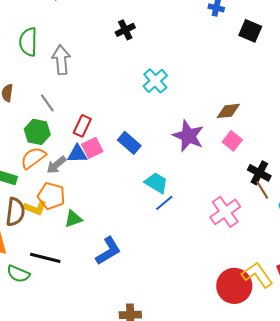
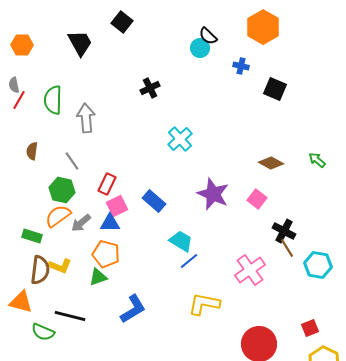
brown diamond: (228, 111) -> (271, 163), moved, turned 35
blue triangle: (77, 154) -> (110, 223), moved
orange pentagon: (51, 196) -> (106, 254), moved
yellow L-shape: (257, 275) -> (204, 304), moved, turned -44

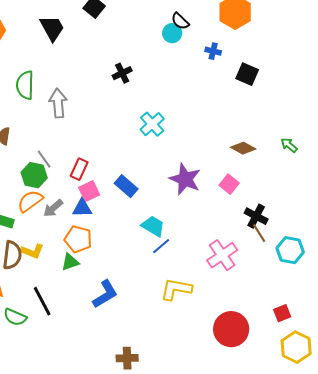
gray line: (72, 161) -> (44, 159), moved
black line: (70, 316) -> (42, 301), turned 48

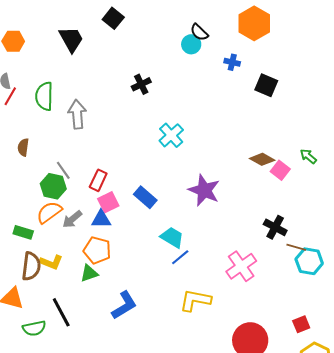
pink square: (229, 184) -> (280, 170), moved
brown line: (259, 233) -> (296, 247), moved, turned -42
green semicircle: (15, 317) -> (34, 328), turned -35

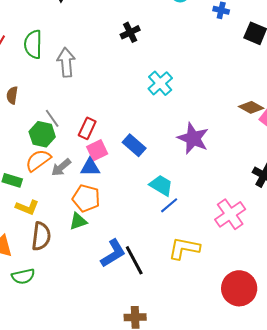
yellow L-shape: (51, 262) -> (27, 207), moved
brown semicircle: (31, 266) -> (41, 236), moved
black line: (61, 312) -> (134, 260), moved

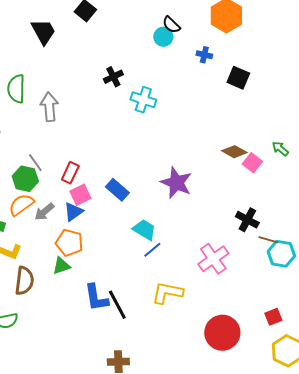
cyan cross: (160, 83) -> (143, 100), moved, turned -30
blue triangle: (90, 167) -> (73, 212), turned -35
blue L-shape: (113, 253) -> (96, 298), turned 112

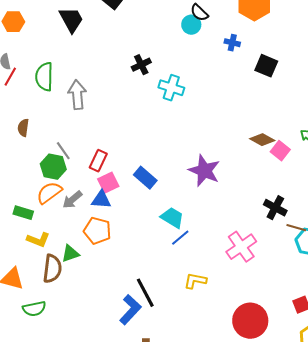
blue triangle: (73, 212) -> (101, 200), turned 40
green triangle: (61, 266) -> (70, 254), moved
yellow L-shape: (167, 293) -> (195, 281), size x0.7
blue L-shape: (96, 298) -> (130, 310), moved, turned -128

